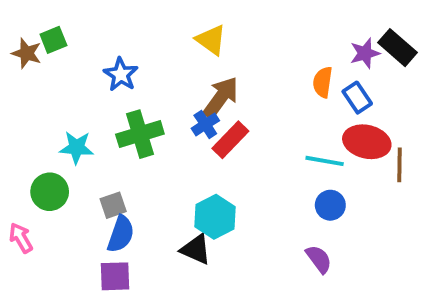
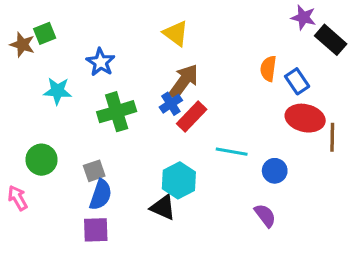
purple star: (365, 53) -> (303, 17), moved, turned 30
cyan star: (77, 148) -> (57, 91), moved
cyan line: (325, 161) -> (232, 152), moved

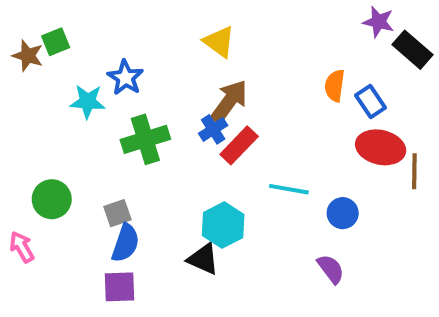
cyan star: (57, 91) -> (88, 102), moved

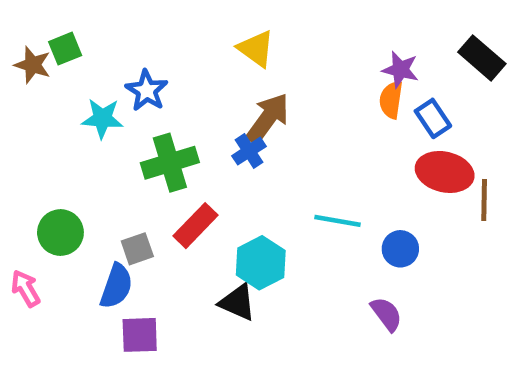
purple star: (379, 22) -> (400, 70), moved
red rectangle: (239, 145) -> (196, 226), moved
blue semicircle: (125, 243) -> (116, 286), moved

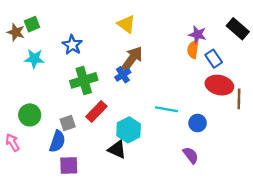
cyan star: (102, 118) -> (34, 59), moved

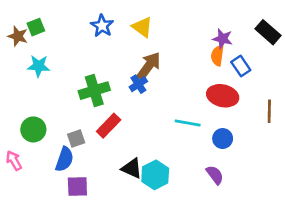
blue star: (72, 45) -> (102, 26), moved
red ellipse: (219, 85) -> (223, 96), moved
cyan hexagon: (129, 130) -> (155, 175), moved

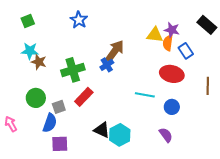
yellow triangle: (142, 27) -> (155, 35), moved, turned -30
brown star: (18, 36) -> (39, 62), moved
green circle: (33, 129) -> (36, 98), moved

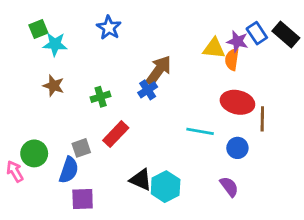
cyan star: (30, 51) -> (55, 44), moved
blue rectangle: (186, 51) -> (257, 33), moved
green cross: (73, 70) -> (101, 97), size x0.6
brown line: (208, 86) -> (262, 119), moved
green circle: (36, 98) -> (34, 153), moved

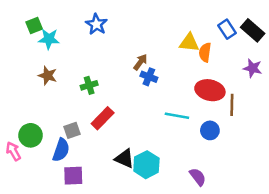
purple star: (237, 41) -> (253, 68), moved
brown arrow: (159, 70) -> (140, 62), size x0.6
blue cross: (148, 90) -> (149, 77), moved, turned -35
purple semicircle: (229, 187) -> (198, 177), moved

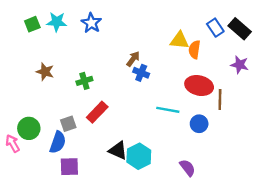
cyan star: (49, 39) -> (57, 22), moved

